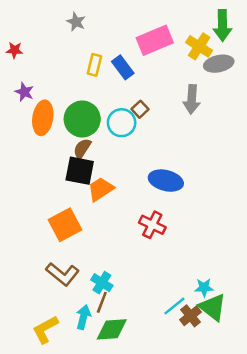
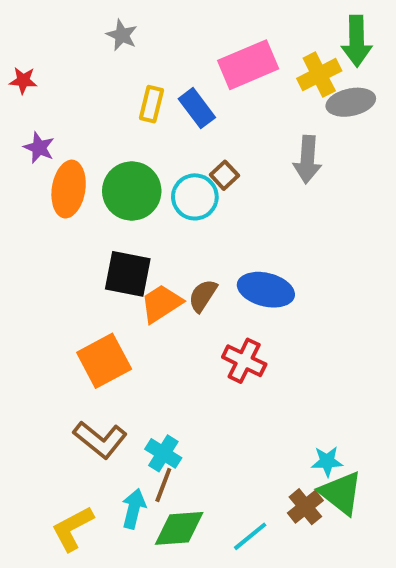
yellow cross: (199, 46) -> (319, 75), turned 30
brown semicircle: (82, 149) -> (203, 296), moved
cyan line: (174, 306) -> (250, 536), moved

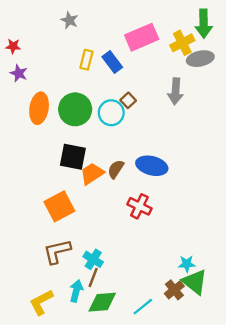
purple star: (39, 148) -> (19, 73), moved
brown L-shape: (100, 440) -> (57, 251), turned 128

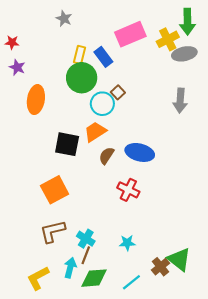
gray arrow: (175, 91) -> (180, 101), moved
green circle: (75, 109) -> (82, 78), moved
orange trapezoid: (92, 174) -> (95, 132), moved
cyan star: (187, 264) -> (127, 243), moved

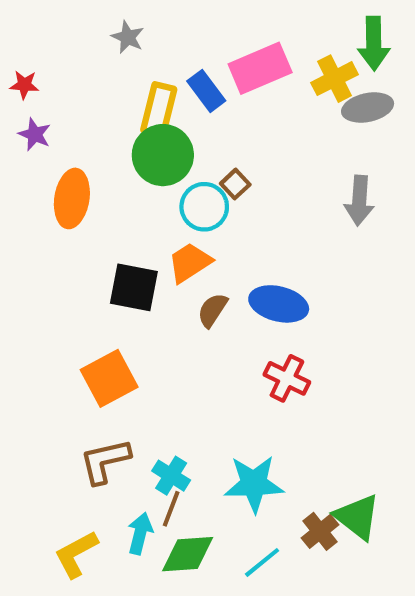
yellow rectangle: (80, 55) -> (159, 110), size x1.4
blue rectangle: (103, 57) -> (206, 91), moved
red cross: (128, 190) -> (287, 378), moved
cyan star: (127, 243) -> (254, 484), size x1.8

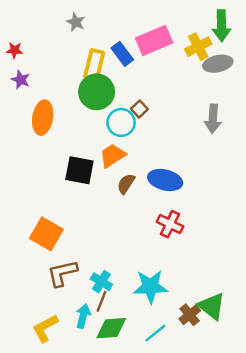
orange square: (109, 378) -> (46, 234), moved, turned -32

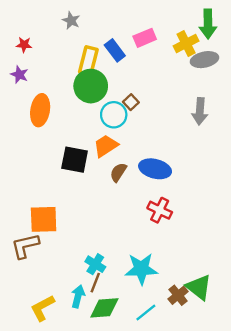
pink rectangle: (154, 40) -> (145, 38), size x0.7
red star: (15, 50) -> (24, 45), moved
orange square: (46, 234) -> (44, 219), turned -32
brown L-shape: (62, 273) -> (25, 246), moved

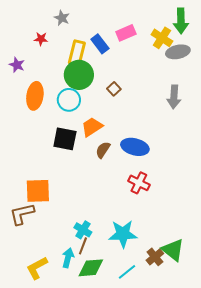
yellow cross: (186, 44) -> (162, 38), turned -30
red star: (24, 45) -> (41, 39), moved
cyan circle: (114, 115) -> (69, 100), moved

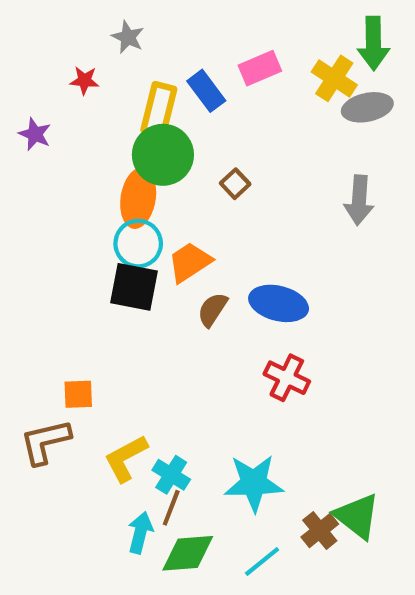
orange ellipse: (35, 96) -> (138, 198), moved
cyan circle: (69, 100) -> (138, 244), moved
orange square: (38, 191) -> (78, 394), size x0.6
yellow L-shape: (37, 268) -> (126, 458), moved

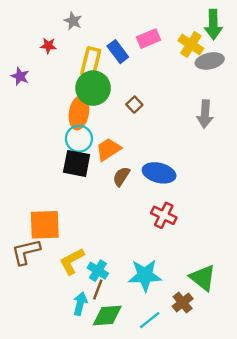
orange square: (78, 394) -> (45, 225), size x1.8
green triangle: (357, 516) -> (203, 278), moved

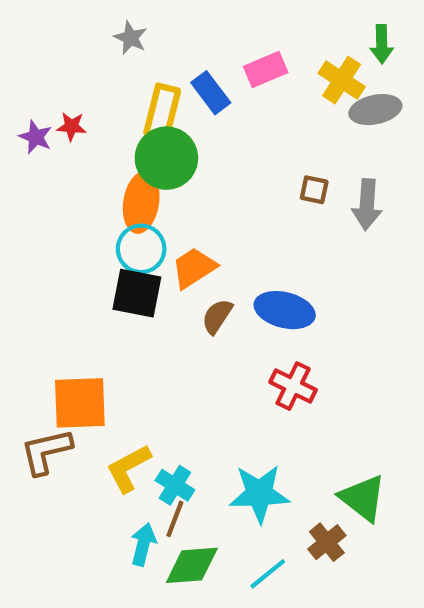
green arrow: (213, 24) -> (382, 44), size x0.7
red star: (48, 46) -> (71, 126), moved
brown square: (134, 105) -> (314, 190), moved, turned -35

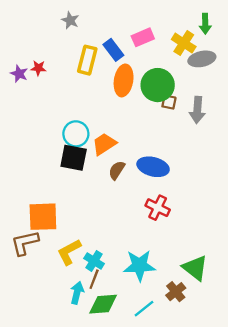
green circle: (166, 158) -> (158, 85), moved
orange ellipse: (141, 202) -> (124, 80), moved

